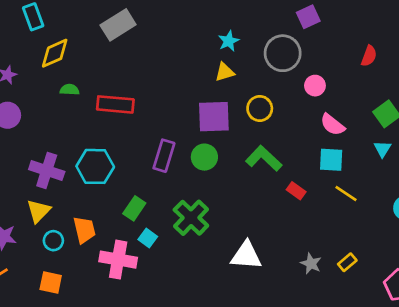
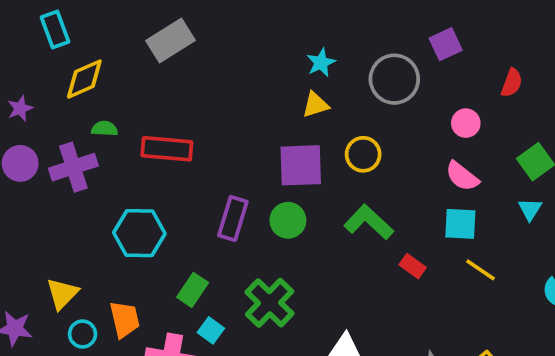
purple square: (308, 17) -> (446, 44), moved
pink circle: (315, 86) -> (466, 123), moved
purple cross: (47, 171) -> (73, 167), moved, turned -36

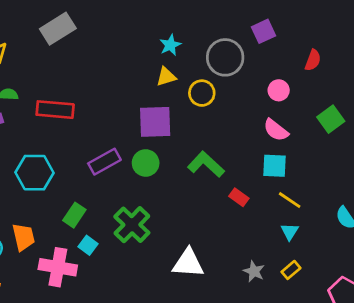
yellow circle: (363, 154) -> (202, 93), moved
cyan triangle: (530, 209) -> (290, 232), moved
purple rectangle: (233, 218) -> (104, 162), turned 44

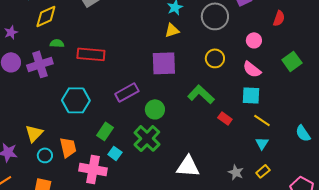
yellow circle: (202, 93) -> (215, 58), moved
green circle: (146, 163) -> (155, 109), moved

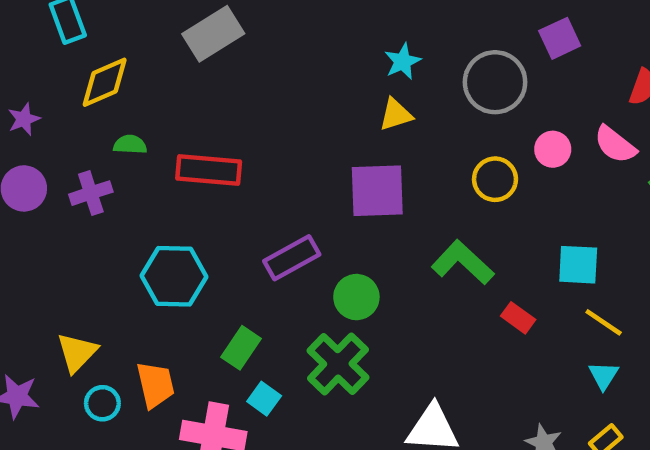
pink circle: (254, 40) -> (553, 149), moved
purple cross: (40, 64) -> (91, 193), size x0.7
pink semicircle: (252, 69) -> (615, 145), moved

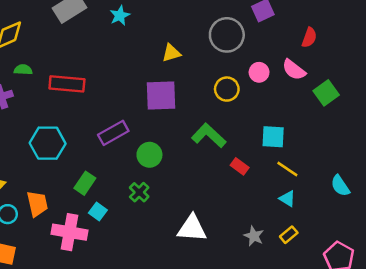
cyan star: (403, 61) -> (120, 16), moved
green cross: (338, 364) -> (139, 192), size x0.6
cyan triangle: (604, 376) -> (287, 199), turned -30

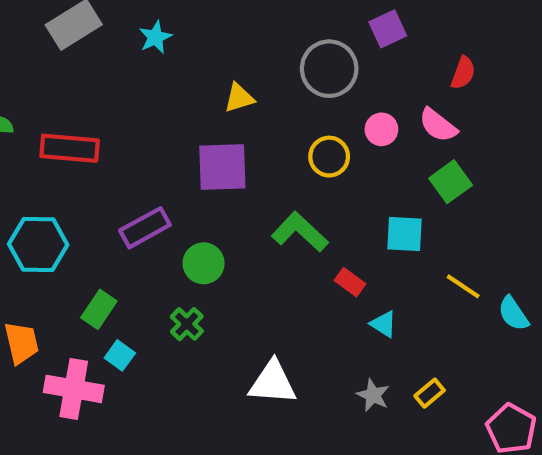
green square: (326, 93) -> (451, 182), moved
yellow line: (287, 169) -> (463, 286), moved
cyan triangle: (287, 199) -> (384, 324), moved

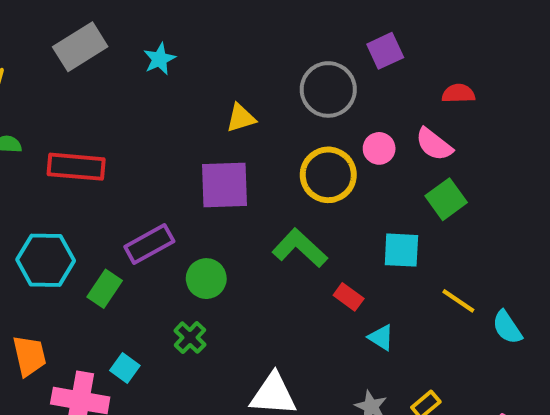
red semicircle: (463, 73) -> (458, 94), turned -112
yellow circle: (329, 157) -> (328, 175), size x1.4
green rectangle: (99, 309) -> (105, 289), moved

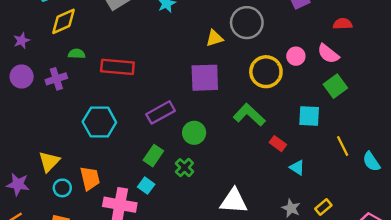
gray circle: (328, 89) -> (247, 23), moved
green rectangle: (105, 289) -> (153, 156), moved
yellow line: (458, 301) -> (343, 146), turned 30

